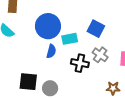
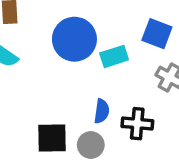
blue semicircle: (51, 51) -> (102, 111), moved
black cross: (80, 63) -> (137, 124), moved

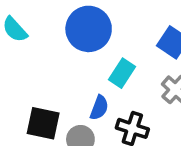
cyan rectangle: (114, 56) -> (122, 73), moved, turned -52

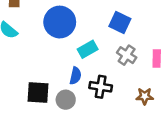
cyan rectangle: (122, 73) -> (88, 49), turned 36

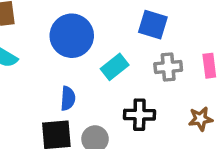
gray cross: (127, 55) -> (168, 67), turned -30
blue semicircle: (75, 76) -> (68, 98), moved

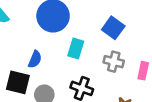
cyan rectangle: (115, 67) -> (76, 48), turned -54

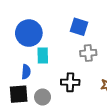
cyan rectangle: (76, 48) -> (43, 55), moved

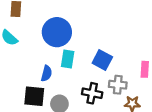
blue square: (79, 27) -> (102, 60), moved
gray cross: (88, 53) -> (118, 85), moved

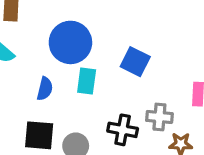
blue square: (102, 60) -> (135, 62), moved
blue semicircle: (46, 73) -> (45, 89), moved

